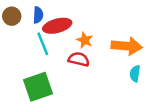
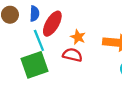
red ellipse: (57, 26) -> (52, 24), turned -45
green square: (38, 87) -> (34, 65), moved

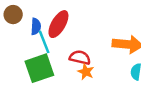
blue semicircle: (34, 14) -> (36, 26), moved
orange star: (78, 37) -> (86, 72), moved

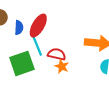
cyan line: (44, 42) -> (37, 46), moved

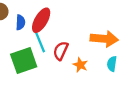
red semicircle: (57, 54) -> (61, 51), turned -78
orange star: (62, 66) -> (80, 65), moved

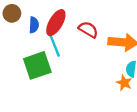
red semicircle: (61, 51) -> (88, 30), moved, turned 96
orange star: (80, 65) -> (124, 83), moved

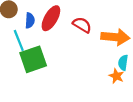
cyan line: (55, 46) -> (19, 40), moved

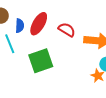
green square: (33, 59) -> (41, 61), moved

